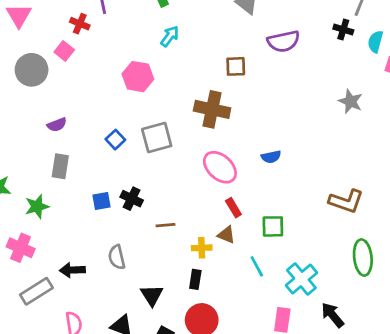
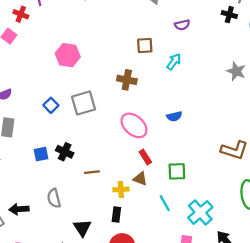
cyan arrow: (170, 36) -> (174, 62), moved
purple semicircle: (284, 41) -> (182, 25), size x0.6
brown cross: (212, 109) -> (127, 80), size x0.7

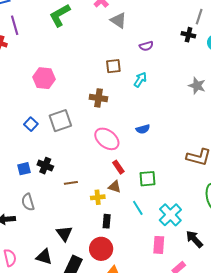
gray semicircle: (54, 198) -> (28, 202), moved
black rectangle: (116, 214) -> (107, 221), moved

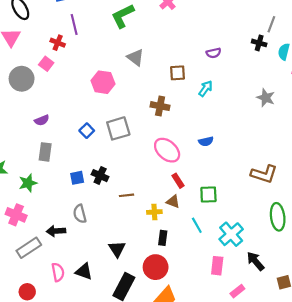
gray triangle: (118, 20) -> (135, 57), moved
black triangle: (44, 257) -> (84, 271), moved

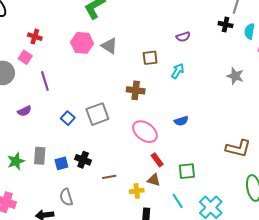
purple line: (74, 24) -> (45, 81), moved
pink hexagon: (103, 82) -> (82, 43), moved
gray rectangle: (45, 152) -> (40, 156), moved
green star: (28, 183) -> (16, 161), moved

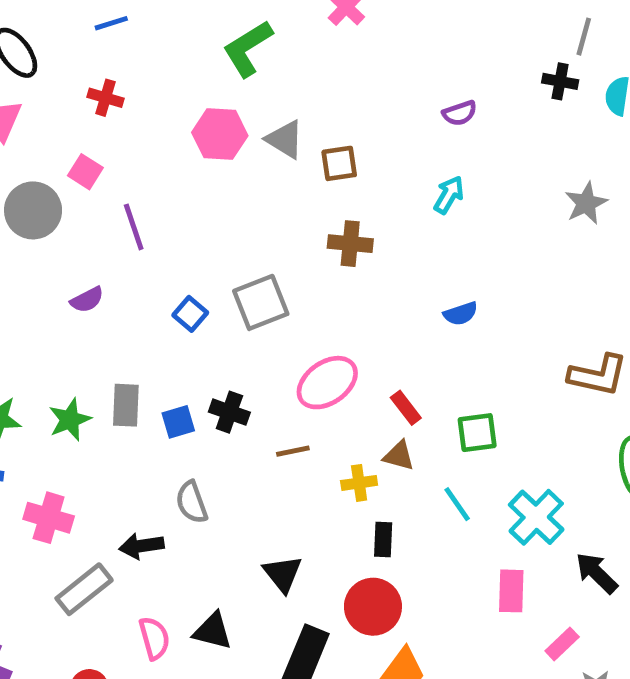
red cross: (35, 37) -> (106, 98), moved
brown square: (150, 58) -> (339, 163), moved
gray star: (235, 76) -> (586, 203), turned 30
pink ellipse: (145, 132) -> (327, 383), moved, turned -70

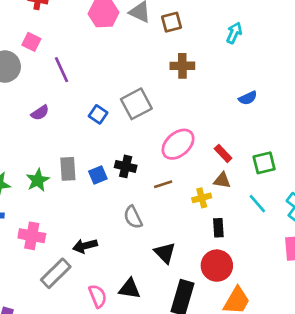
gray semicircle: (192, 502) -> (133, 217), moved

